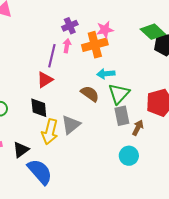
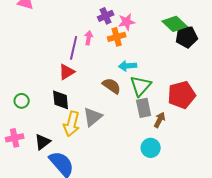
purple cross: (70, 26) -> (106, 16), moved
orange cross: (95, 45) -> (117, 37), size x0.7

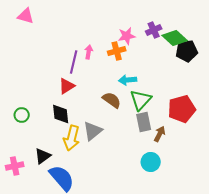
purple cross: (106, 16) -> (154, 30), moved
pink cross: (15, 138) -> (15, 166), moved

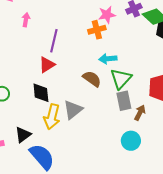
pink arrow: (89, 52) -> (26, 20), moved

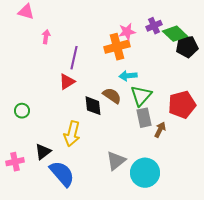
orange cross: (97, 30) -> (117, 47), size x1.4
black diamond: (41, 93) -> (93, 106), moved
gray triangle: (73, 110) -> (116, 161), moved
cyan circle: (131, 141) -> (145, 173), moved, size x1.5

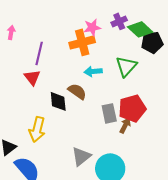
red triangle: (67, 82) -> (32, 77), turned -36
green triangle: (141, 96) -> (126, 66), moved
red pentagon: (182, 105) -> (132, 108), moved

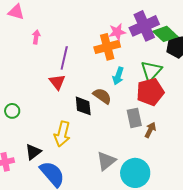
purple cross: (119, 21) -> (144, 26), size x1.8
cyan arrow: (93, 71) -> (118, 76), turned -66
red pentagon: (132, 108) -> (150, 92), moved

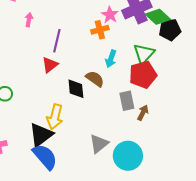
pink star: (117, 32) -> (110, 15), turned -30
orange cross: (107, 47) -> (100, 30), size x0.7
red triangle: (57, 82) -> (50, 65), turned 30
black triangle: (33, 152) -> (41, 135), moved, size x1.5

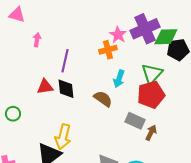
green diamond: (158, 17) -> (166, 37), turned -45
red triangle: (50, 65) -> (45, 87), moved, turned 30
black diamond: (76, 89) -> (66, 89), moved
gray rectangle: (127, 101) -> (135, 121), turned -54

